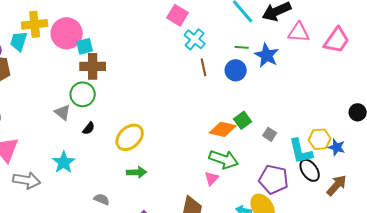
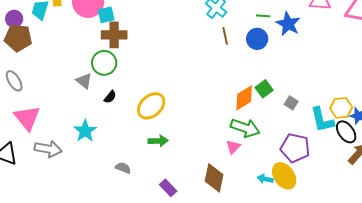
orange diamond: (223, 129) -> (244, 98), turned -44
black ellipse: (310, 170) -> (346, 132), moved

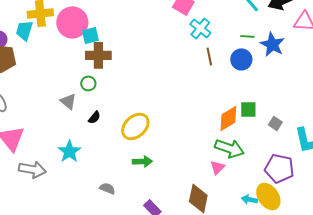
green circle: (104, 63) -> (88, 83), size x0.6
green square: (264, 89) -> (248, 109), turned 36

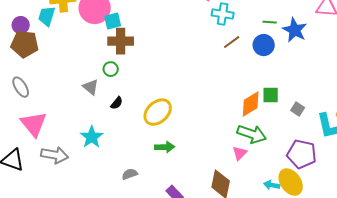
cyan cross: (200, 28) -> (223, 14), turned -30
brown line: (209, 56) -> (232, 42), turned 66
gray semicircle: (107, 188) -> (130, 174), turned -42

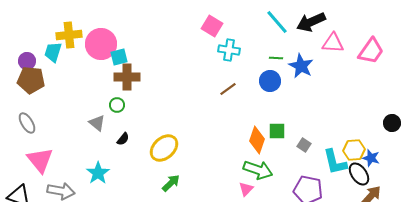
brown line: (232, 42) -> (228, 89), moved
orange diamond: (251, 104) -> (257, 140), turned -40
green arrow: (165, 147) -> (171, 183), turned -42

